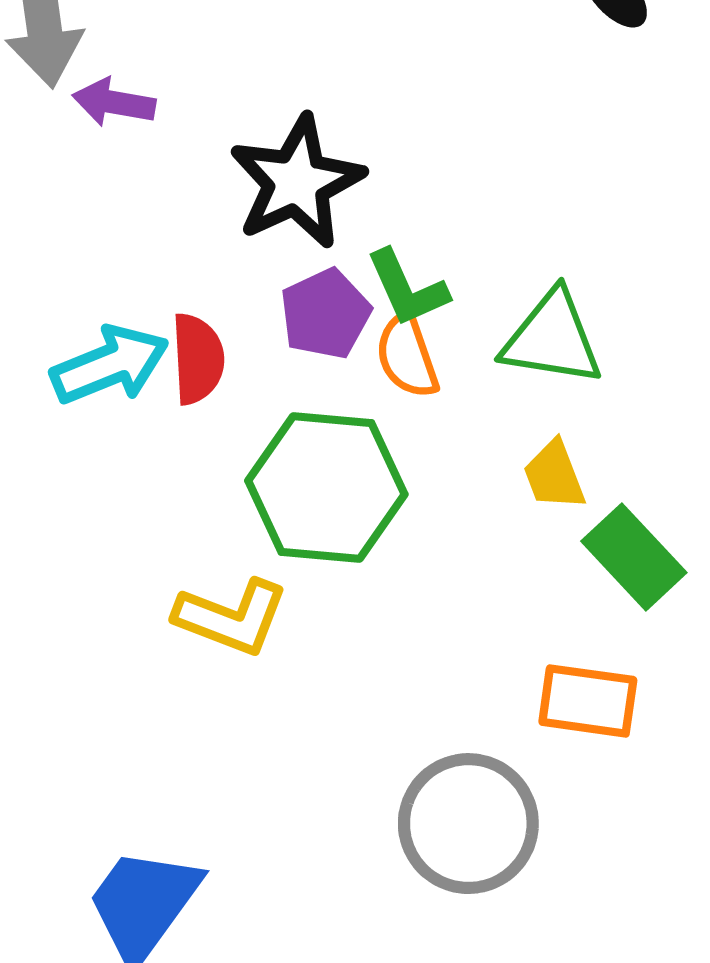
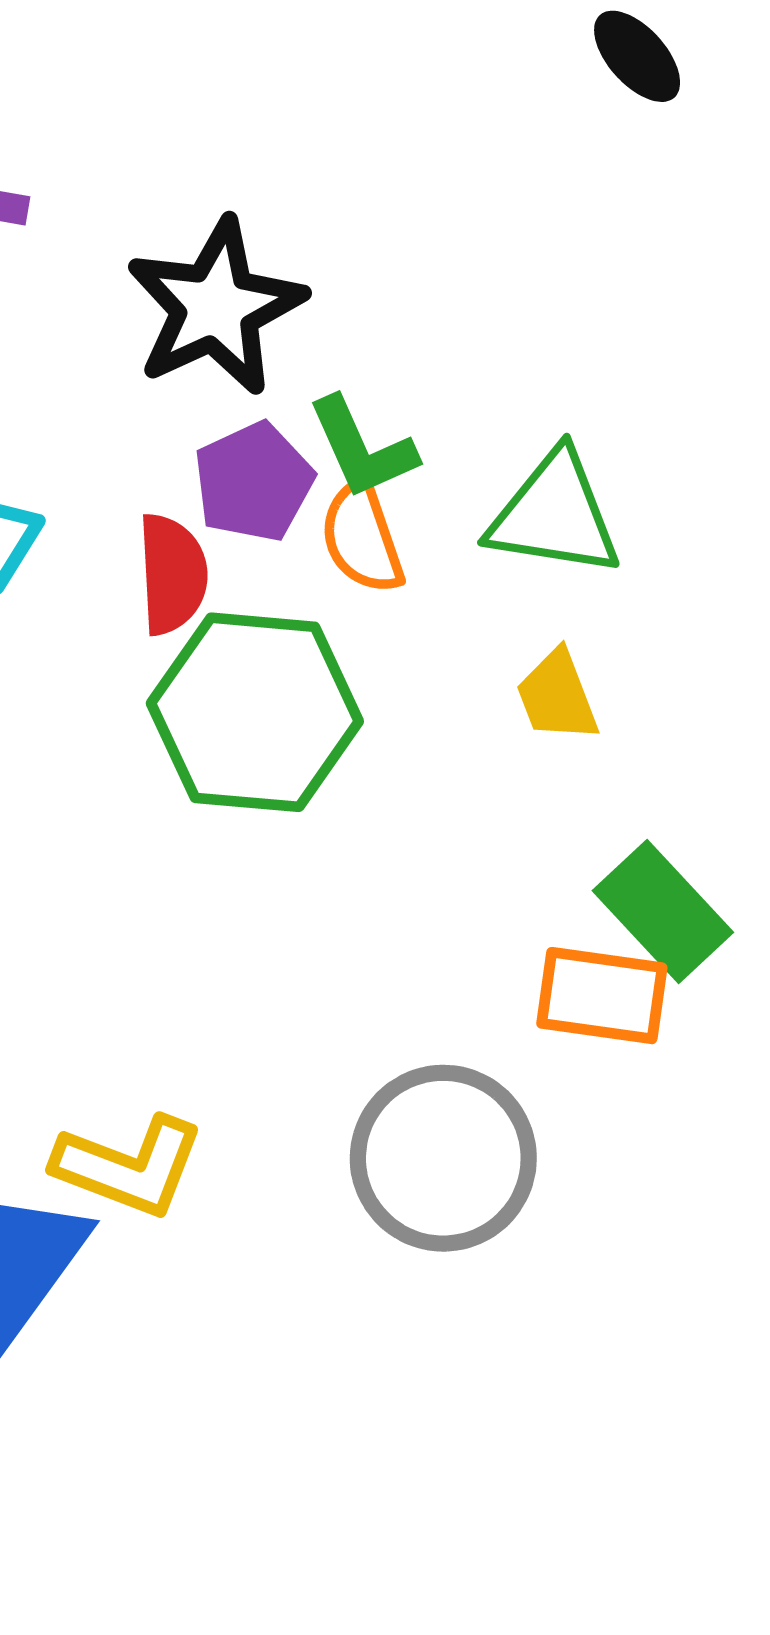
red semicircle: (198, 359) -> (172, 574), moved
green rectangle: (634, 557) -> (663, 912), moved
yellow L-shape: (231, 617) -> (129, 1166), moved

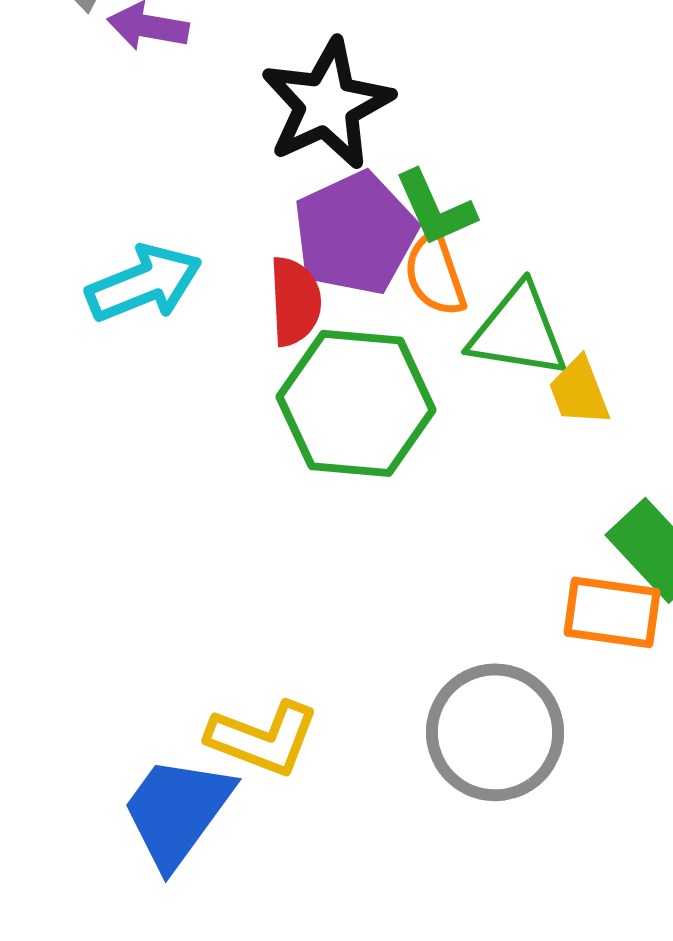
purple pentagon: (254, 482) -> (355, 233), size x1.4
green triangle: (554, 514) -> (518, 331), moved

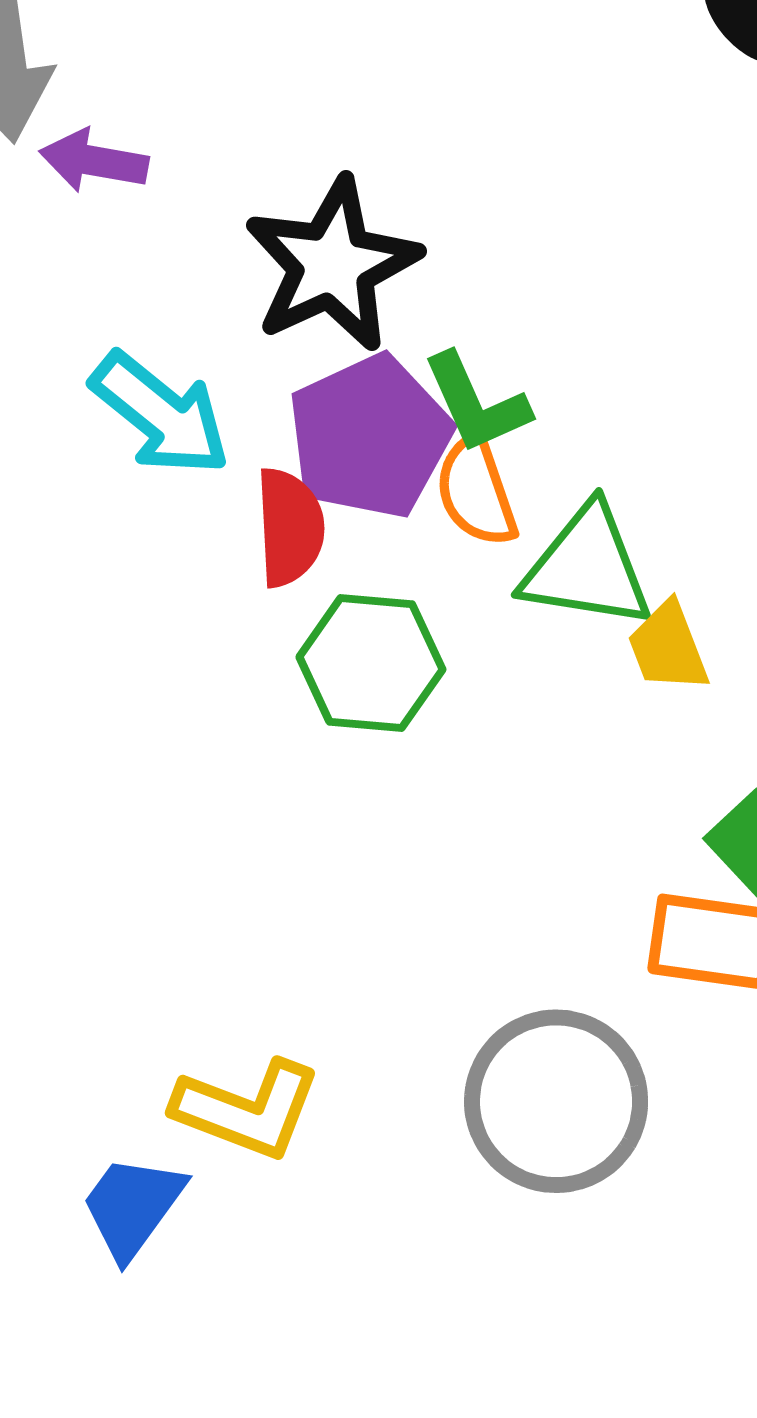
cyan arrow: (144, 283) -> (160, 414), moved, turned 61
green hexagon: (356, 403) -> (371, 663), size x0.7
blue trapezoid: (177, 811) -> (133, 1207), size x0.7

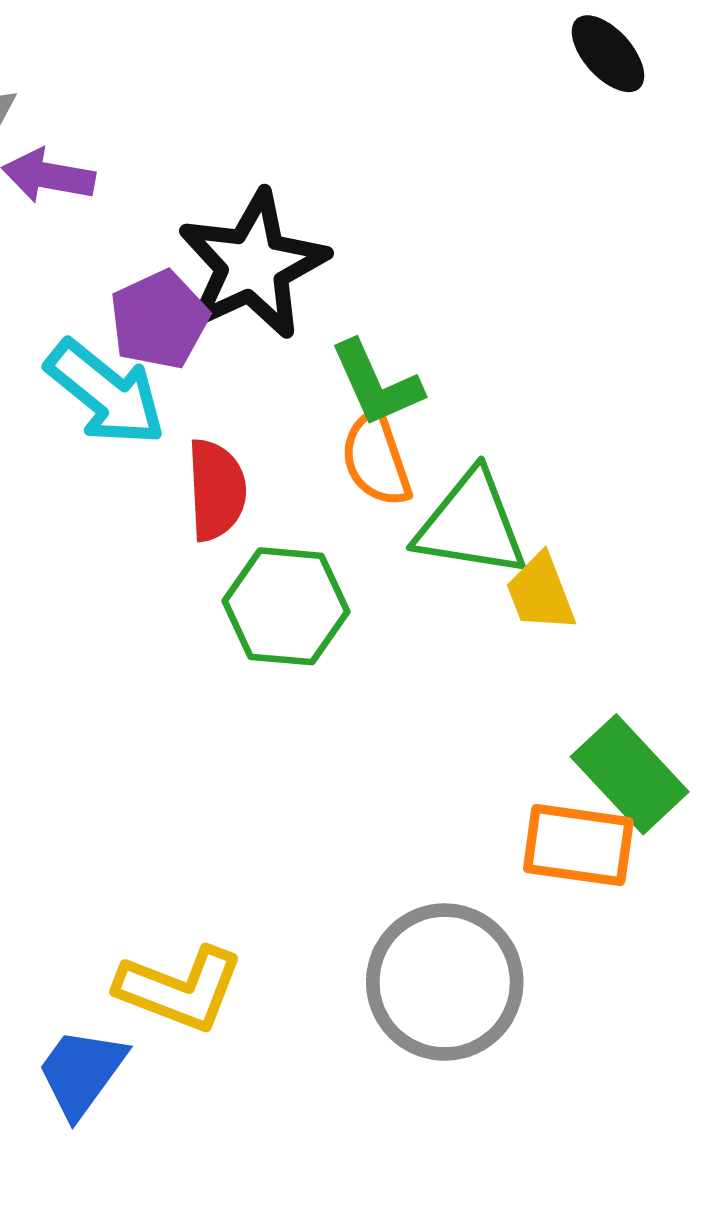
purple pentagon: (370, 437) -> (159, 320), moved, size x0.7

